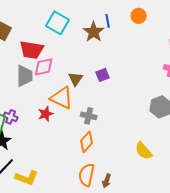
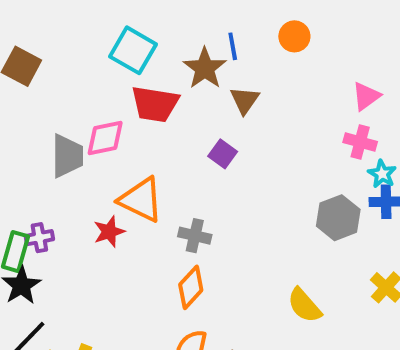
red trapezoid: (32, 50) -> (155, 104), moved
purple square: (103, 75) -> (223, 154), turned -32
brown triangle: (76, 79) -> (245, 100), moved
purple cross: (11, 117) -> (39, 238), turned -32

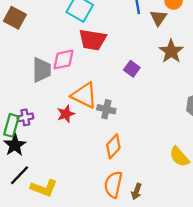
brown star: (205, 68) -> (171, 51), moved
brown triangle: (245, 100) -> (158, 18), moved
gray cross: (195, 236) -> (106, 109), moved

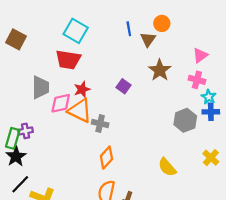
red trapezoid: (92, 40) -> (68, 60), moved
pink diamond: (64, 59) -> (61, 103), moved
red star: (66, 114) -> (82, 89), moved

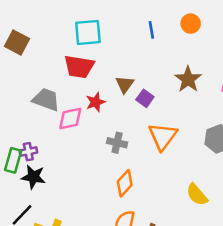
cyan square: (76, 31) -> (88, 32), turned -35
brown triangle: (148, 39) -> (125, 84), moved
gray trapezoid: (40, 87) -> (46, 100), turned -70
orange triangle: (80, 111) -> (163, 136), moved, turned 40
black star: (16, 156) -> (33, 177), moved, turned -30

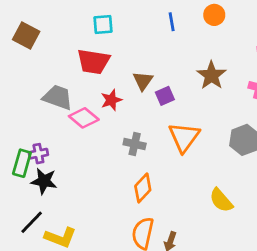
cyan square: (88, 32) -> (103, 25), size x0.7
purple square: (145, 98) -> (165, 96), turned 30
pink diamond: (70, 119) -> (84, 118), turned 52

